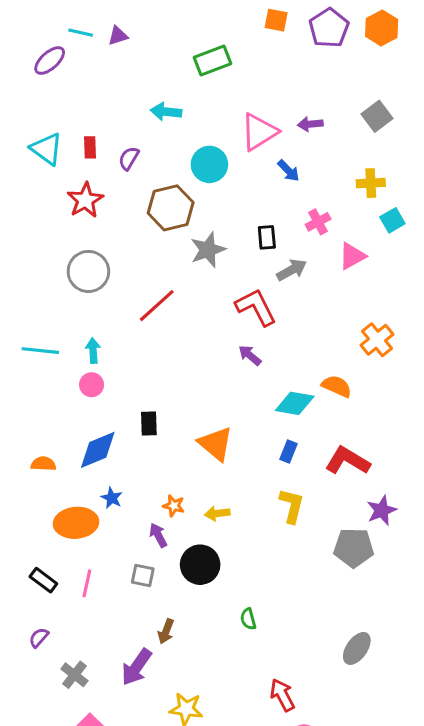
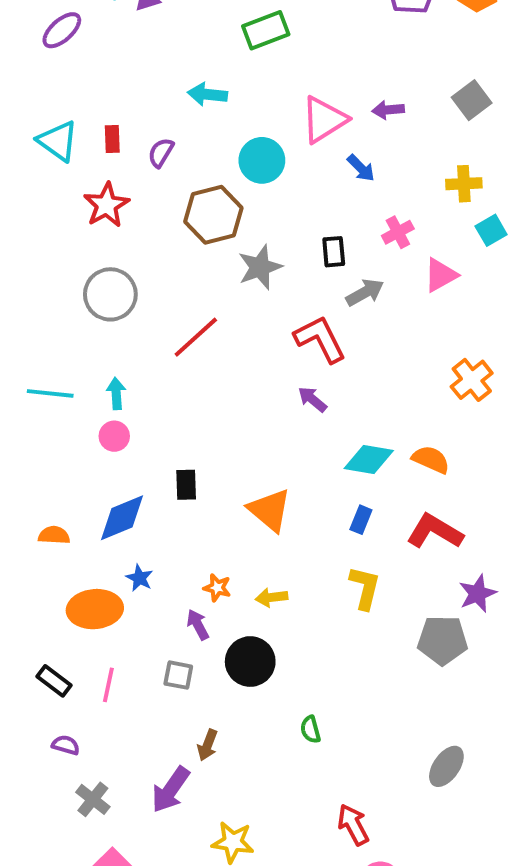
orange semicircle: (337, 386) -> (431, 459), moved
purple semicircle: (39, 638) -> (66, 745), moved, turned 65

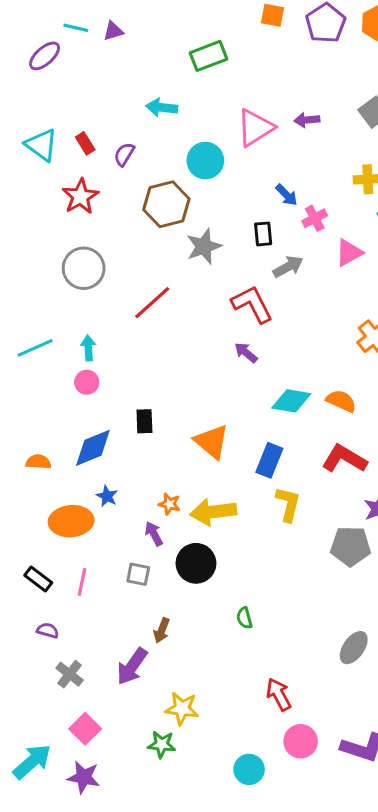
red rectangle: (112, 139) -> (85, 143), turned -30
blue arrow: (361, 168) -> (287, 195), moved
cyan line: (50, 393) -> (35, 348), turned -30
blue rectangle: (361, 520) -> (269, 460), moved, size x1.5
yellow arrow: (272, 597) -> (213, 512), size x1.8

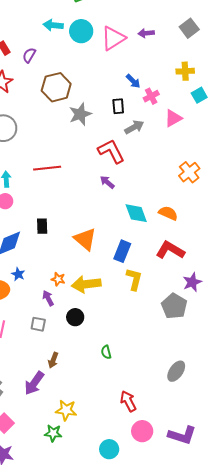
cyan circle: (205, 161) -> (81, 31), moved
red line: (152, 303) -> (47, 168), moved, turned 36
cyan diamond: (291, 401) -> (136, 213), turned 60
gray pentagon: (351, 546) -> (174, 306), turned 30
black circle: (196, 563) -> (75, 317), size x0.7

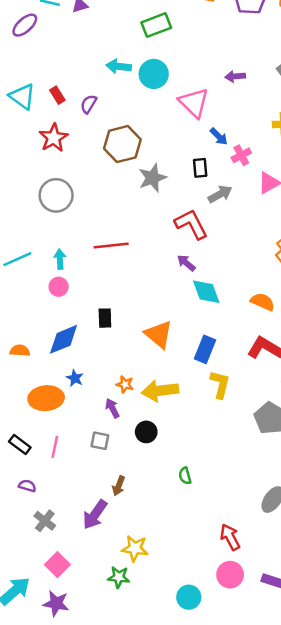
pink triangle: (113, 38) -> (194, 103), moved, turned -44
cyan diamond: (136, 213) -> (206, 292), moved
red arrow: (128, 401) -> (230, 537), moved

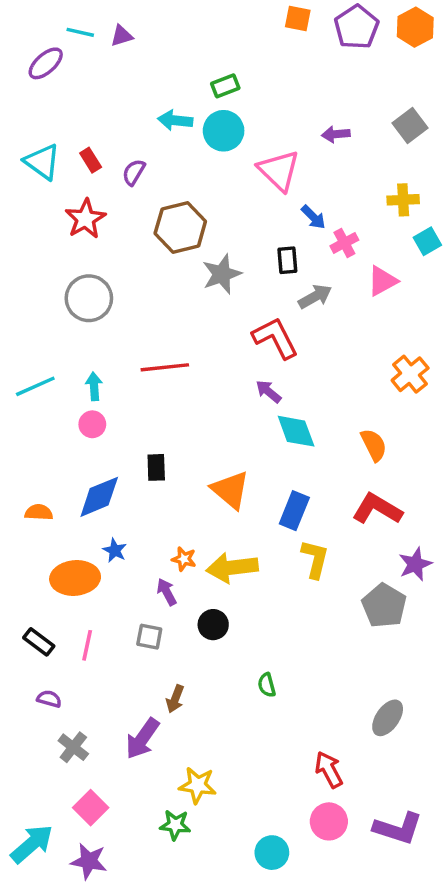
green rectangle: (156, 25) -> (225, 86), moved, size x0.7
orange semicircle: (263, 302) -> (374, 445), turned 40

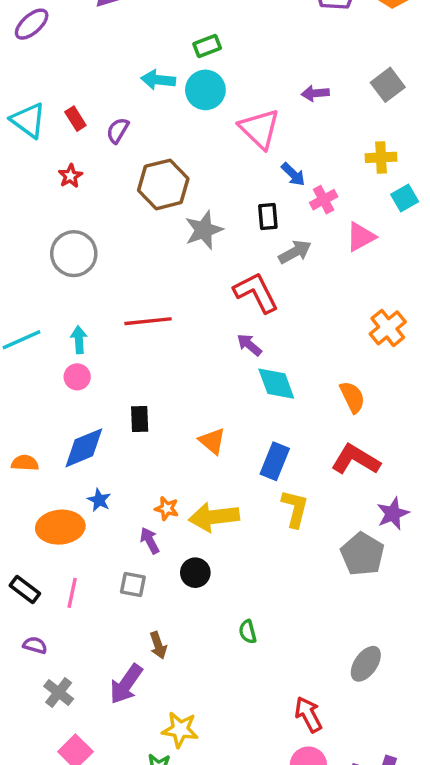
red star: (85, 219) -> (70, 176), size x0.6
orange triangle: (230, 490) -> (212, 441), size x0.7
brown arrow: (175, 699) -> (158, 645), turned -40

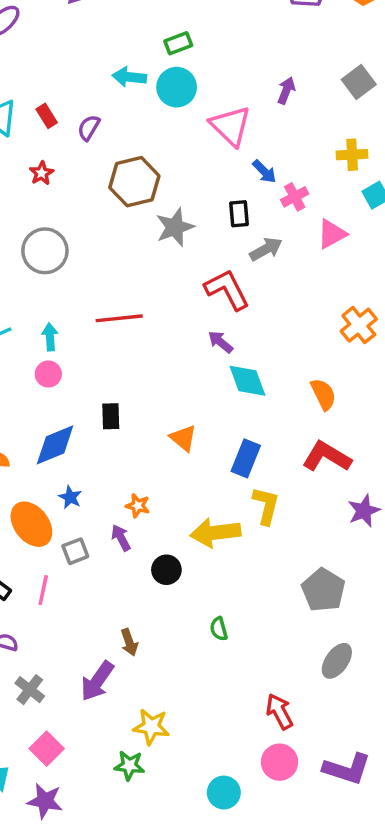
purple arrow: (315, 93) -> (286, 91), turned 116
yellow arrow: (214, 517) -> (215, 533), moved
orange ellipse: (60, 527) -> (31, 524), turned 57
gray pentagon: (362, 554) -> (323, 590), moved
gray square: (133, 584) -> (75, 551), moved, turned -32

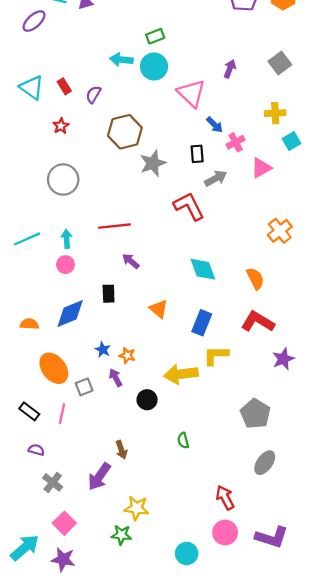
purple arrow: (220, 342) -> (131, 261), moved
blue star: (70, 497) -> (103, 350), moved
yellow L-shape: (266, 506) -> (216, 355), turned -104

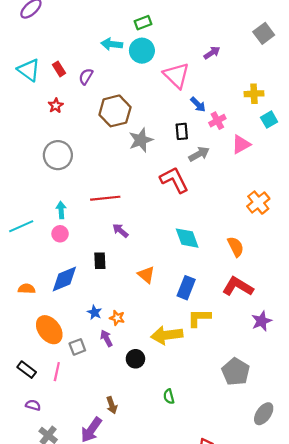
gray square: (280, 63) -> (264, 33), moved
purple arrow: (230, 69) -> (212, 53), turned 35
cyan line: (27, 239) -> (21, 226), moved
gray ellipse: (265, 463) -> (264, 414), moved

